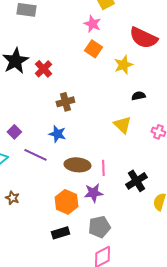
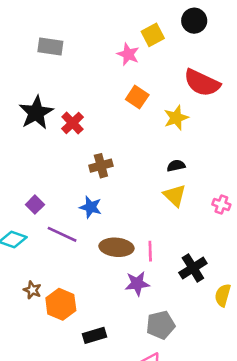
pink star: (92, 24) -> (128, 54), moved
black semicircle: (138, 96) -> (176, 166), moved
orange hexagon: (66, 202) -> (61, 304), moved
gray pentagon: (99, 227) -> (161, 325), moved

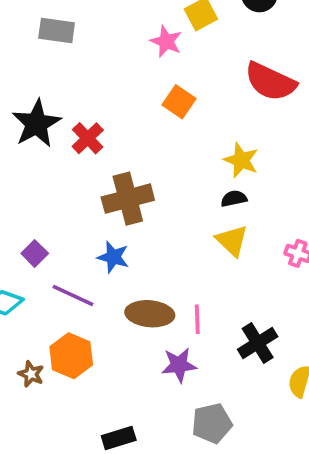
yellow star: (176, 118) -> (241, 160), moved, turned -30
brown cross: (101, 166) -> (128, 199), size x1.5
orange hexagon: (61, 304) -> (71, 356), moved

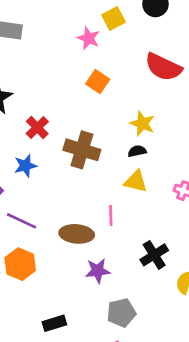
red cross: (88, 138) -> (37, 128), moved
brown cross: (128, 199) -> (82, 150), moved, turned 32
yellow triangle: (232, 241) -> (136, 181), turned -30
blue star: (113, 257) -> (25, 166), moved, turned -30
pink line: (197, 319) -> (111, 216), moved

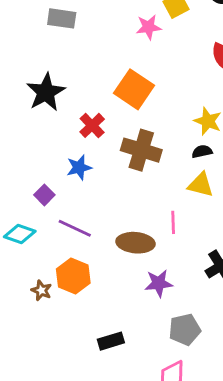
pink star: (88, 38) -> (149, 27), turned -30
orange square: (98, 82) -> (134, 89), moved, size x1.5

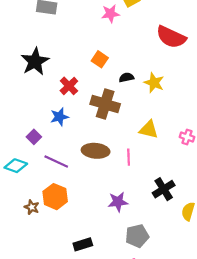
orange square: (134, 89) -> (100, 59), size x0.6
black semicircle: (202, 152) -> (126, 77), moved
brown ellipse: (135, 243) -> (96, 151), moved

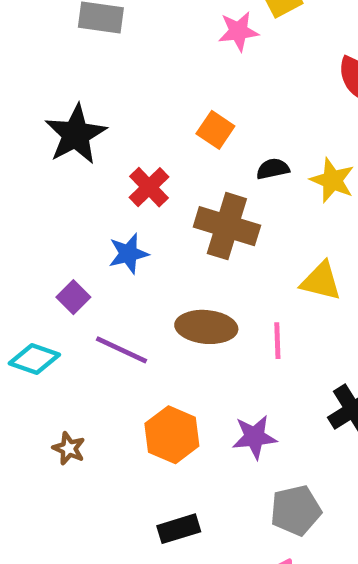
orange hexagon: (55, 197) -> (172, 435), moved

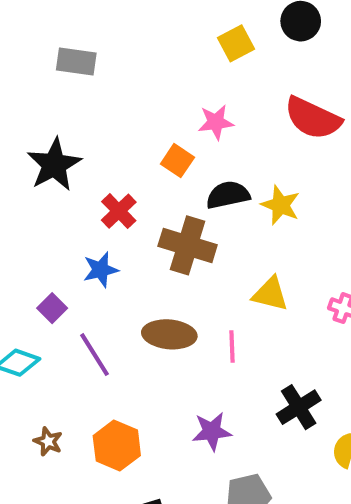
pink star: (238, 31) -> (216, 122), moved
black semicircle: (273, 169) -> (228, 195), size x1.5
purple line: (121, 350) -> (95, 355), turned 33
orange hexagon: (172, 435) -> (117, 446), moved

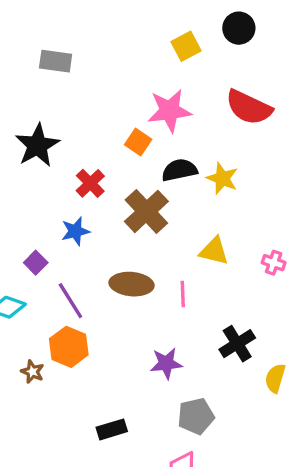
pink star: (216, 122) -> (170, 111), size x1.5
brown cross: (188, 245) -> (146, 211), turned 30
orange hexagon: (117, 446) -> (69, 347), moved

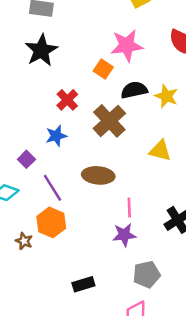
black star: (37, 145) -> (41, 50), moved
pink line: (183, 294) -> (129, 208), moved

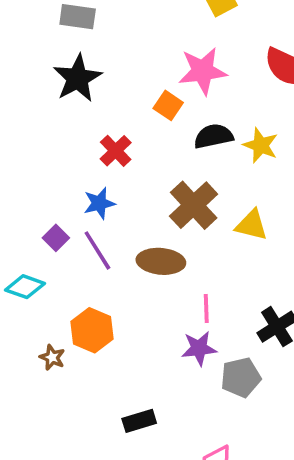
brown cross: (109, 121) -> (194, 205), moved
purple line: (52, 188) -> (97, 250), moved
gray pentagon: (147, 274) -> (241, 377), moved

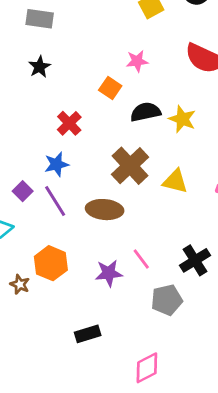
pink star: (203, 71) -> (137, 61), size x0.6
black star: (78, 78) -> (40, 67), size x0.6
pink line: (206, 308) -> (141, 259), moved, turned -35
purple star: (199, 348) -> (109, 273), moved

